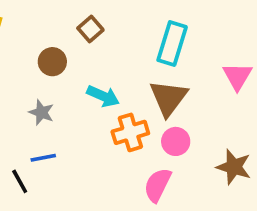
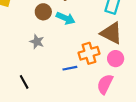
cyan arrow: (103, 96) -> (66, 18), moved
brown triangle: (168, 98) -> (111, 33), turned -40
blue line: (43, 158) -> (70, 68), moved

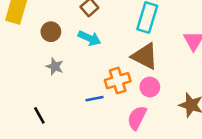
brown circle: (43, 12) -> (51, 32), moved

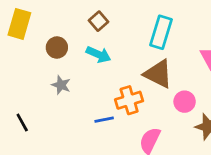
pink circle: (150, 87) -> (185, 102), moved
black line: (39, 115) -> (22, 122), moved

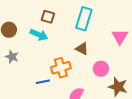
brown square: (99, 21) -> (48, 17), moved, turned -32
brown triangle: (158, 74) -> (82, 49), size x0.6

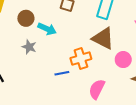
cyan arrow: (39, 35) -> (47, 29), moved
brown triangle: (82, 49) -> (103, 38), size x1.6

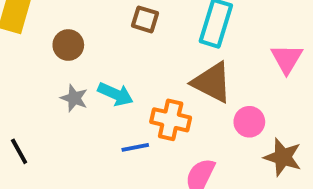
cyan arrow: (47, 29) -> (116, 94), moved
orange cross: (81, 58) -> (171, 120), turned 30

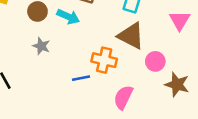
cyan arrow: (116, 94) -> (68, 17), moved

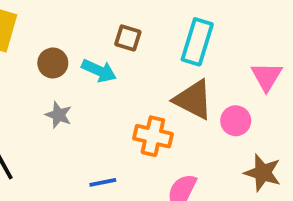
pink circle: (155, 61) -> (236, 121), moved
blue line: (81, 78) -> (103, 182), moved

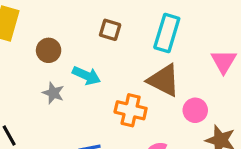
cyan arrow: (99, 71) -> (86, 76), moved
pink circle: (236, 121) -> (195, 110), moved

